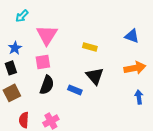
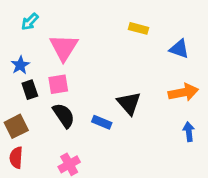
yellow rectangle: (90, 47) -> (138, 28), moved
black rectangle: (11, 68) -> (30, 90), moved
black semicircle: (47, 85) -> (64, 115), turned -54
red semicircle: (24, 120) -> (16, 158), moved

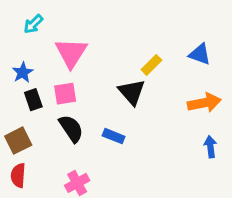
yellow rectangle: (138, 28) -> (151, 65), moved, turned -60
black triangle: (129, 103) -> (132, 92), moved

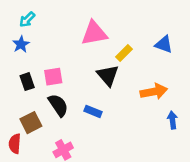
pink triangle: (71, 53) -> (94, 33), moved, turned 48
blue star: (23, 72) -> (21, 44), moved
orange arrow: (204, 103) -> (154, 92), moved
brown square: (18, 141) -> (31, 123), moved

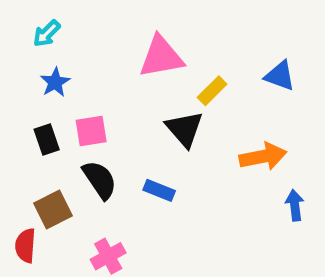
blue star: (21, 44) -> (55, 82), moved

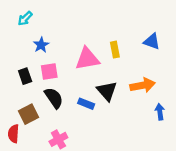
pink triangle: (161, 57) -> (87, 59), moved
blue star: (55, 82) -> (41, 45), moved
yellow rectangle: (212, 91) -> (115, 50), turned -56
black triangle: (184, 129) -> (107, 91), moved

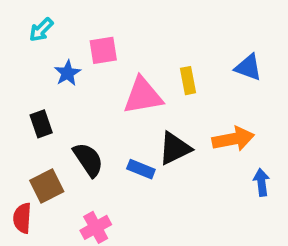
pink square: (49, 71) -> (103, 50), moved
black triangle: (107, 91) -> (175, 148), turned 45

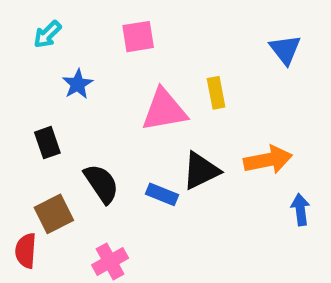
pink square: (103, 50) -> (138, 37), moved
blue triangle: (248, 67) -> (285, 50), moved, turned 32

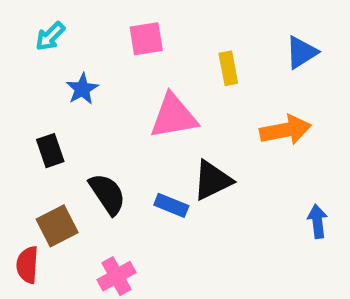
blue triangle: (285, 50) -> (301, 52), turned 36
yellow rectangle: (216, 93) -> (228, 68), moved
orange arrow: (268, 160) -> (285, 130), moved

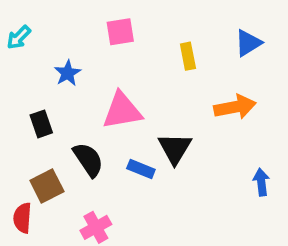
cyan arrow: (50, 36) -> (19, 37), moved
pink triangle: (174, 116) -> (122, 111), moved
black triangle: (212, 180) -> (175, 148), turned -33

